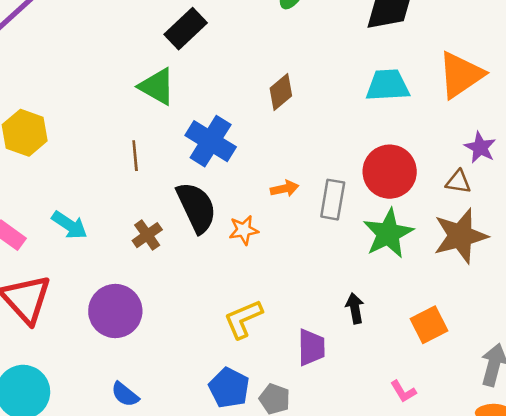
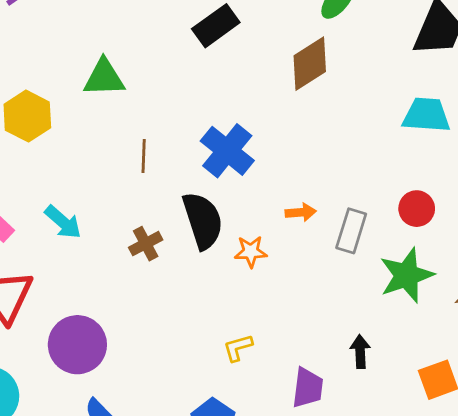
green triangle: (157, 86) -> (104, 78), moved, turned -39
brown diamond: (281, 92) -> (310, 64), moved, size x1.4
red circle: (390, 172) -> (417, 209), size x0.6
purple circle: (115, 311) -> (77, 345), moved
yellow L-shape: (243, 319) -> (238, 348), size x0.7

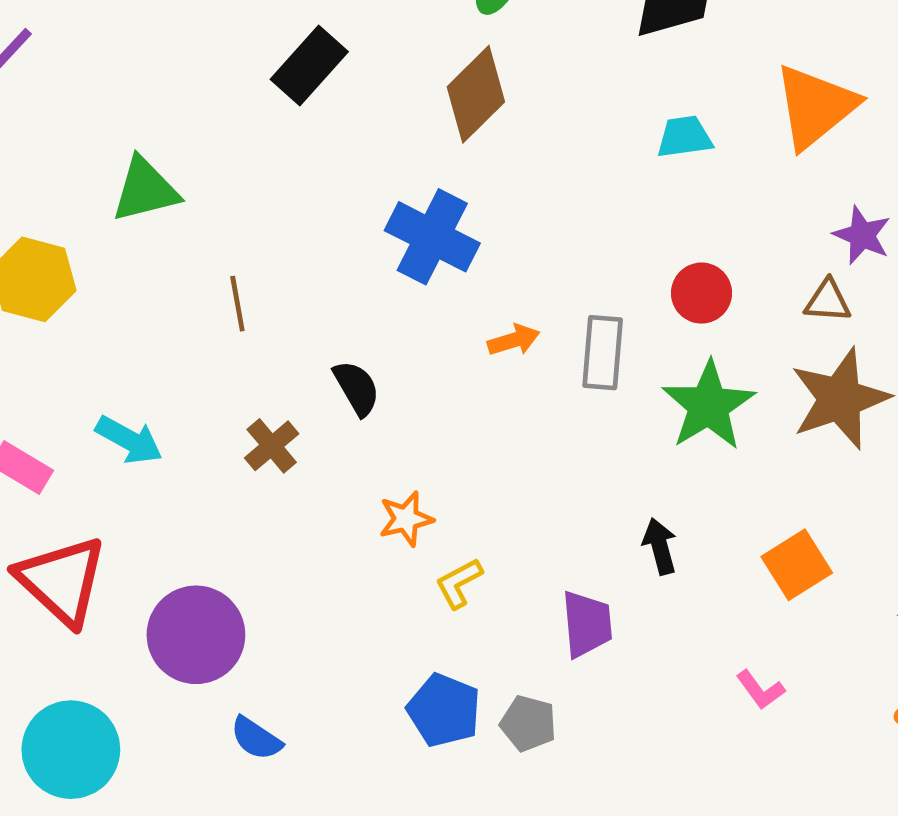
cyan trapezoid: (426, 115) -> (684, 137), size x0.7
blue cross: (227, 151) -> (432, 237), moved
black semicircle: (203, 220) -> (357, 388), size x0.6
orange star: (251, 252) -> (406, 519), moved

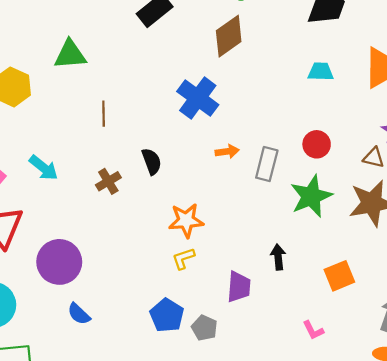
orange star: (406, 519) -> (186, 220), moved, size x1.4

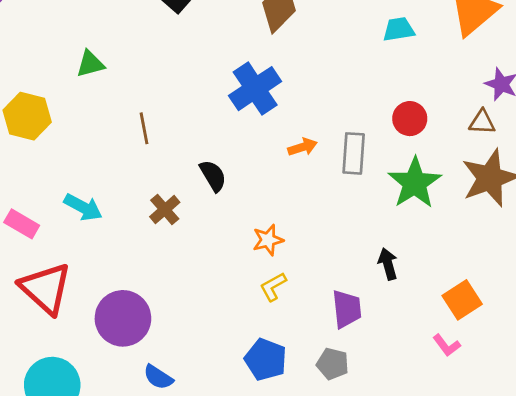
green triangle: (70, 55) -> (90, 64), size x0.7
blue cross: (198, 98) -> (255, 89), turned 30
orange star: (186, 220) -> (268, 240), size x0.7
orange square: (339, 276) -> (462, 300), moved
gray pentagon: (204, 328) -> (333, 364), moved

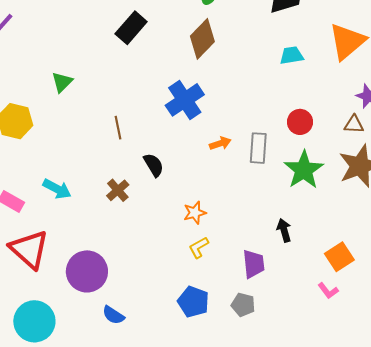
green triangle: (90, 64) -> (62, 82), turned -30
brown line: (144, 128) -> (118, 128), moved

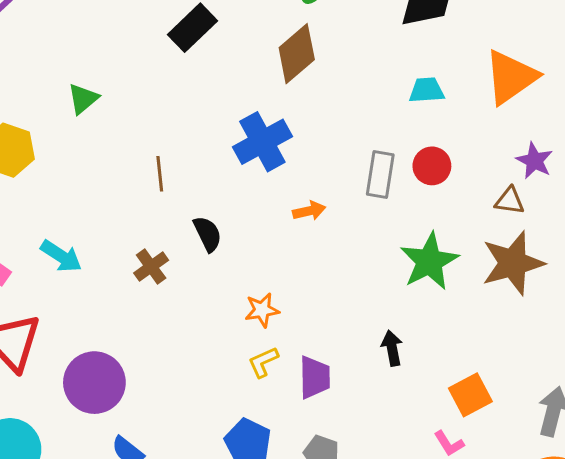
red circle: (300, 122) -> (432, 166), moved
gray rectangle: (258, 148) -> (380, 174), moved
purple trapezoid: (254, 264) -> (315, 377), moved

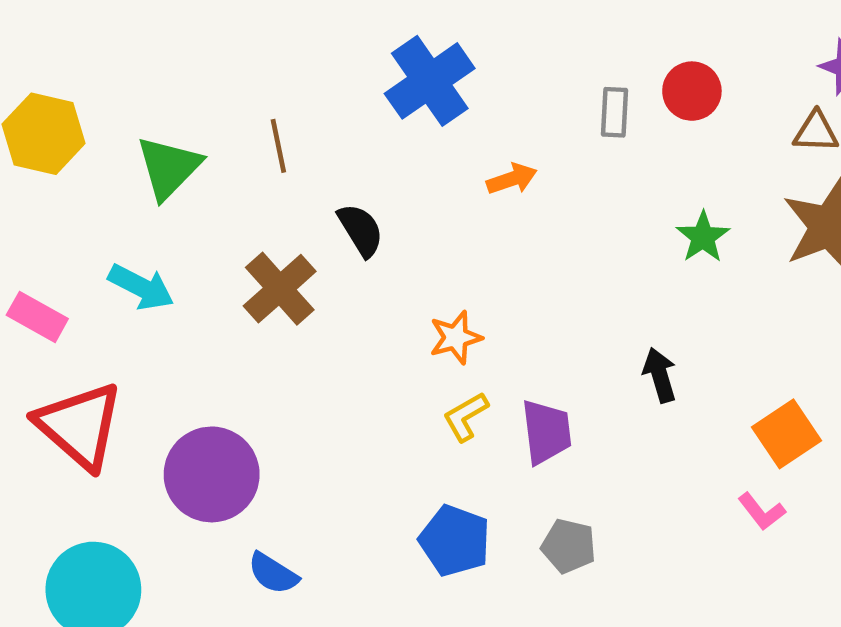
green triangle: (83, 99) -> (169, 167), moved, size x1.4
gray rectangle: (380, 174) -> (614, 112), size x0.7
green star: (429, 261) -> (703, 237), size x0.6
brown cross: (151, 267) -> (280, 289), size x1.4

